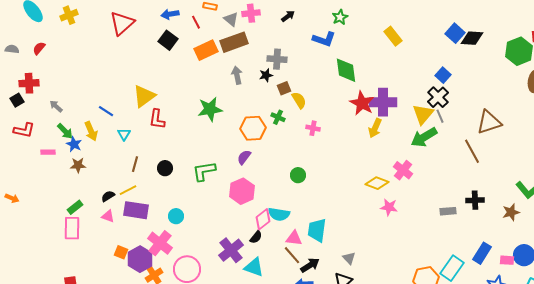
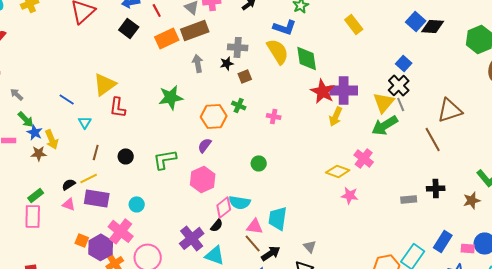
yellow semicircle: (299, 100) -> (278, 51), moved, size x1.5
yellow arrow: (91, 131) -> (52, 139), moved

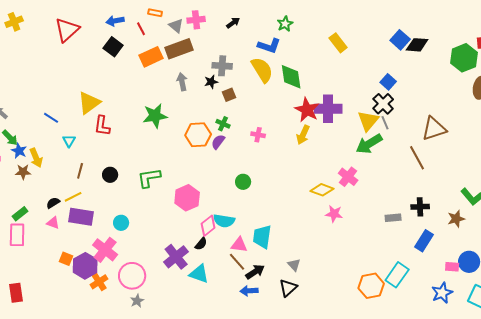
yellow arrow: (336, 116) -> (303, 135), moved
purple semicircle: (205, 145) -> (218, 142), moved
blue rectangle: (443, 241) -> (424, 241), moved

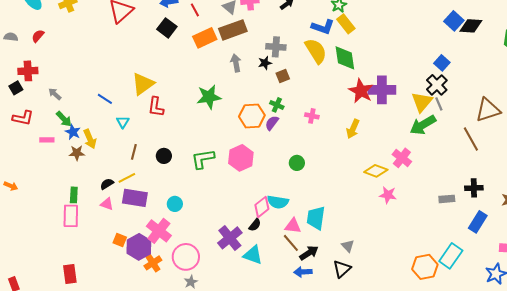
yellow rectangle: (338, 43) -> (346, 24), moved
yellow arrow: (303, 135) -> (353, 129), moved
pink hexagon: (187, 198) -> (241, 158), moved
green rectangle: (20, 214) -> (74, 195), turned -49

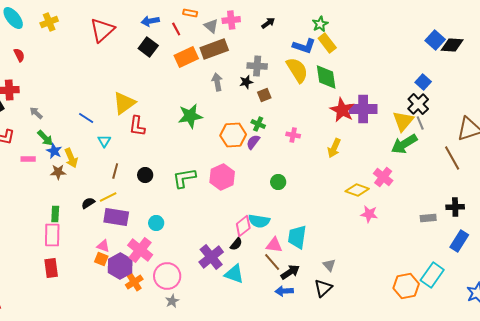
red semicircle: (38, 36) -> (19, 55), turned 112
pink triangle: (107, 204) -> (103, 246), moved
red rectangle: (70, 274) -> (51, 268), moved

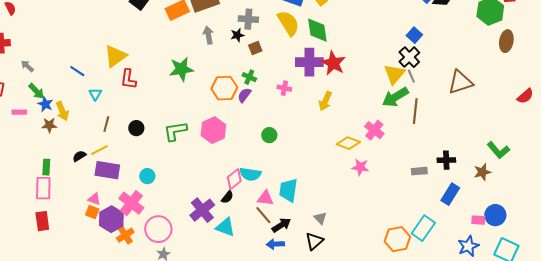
purple cross: (363, 109) -> (309, 62), moved
brown line: (452, 158) -> (415, 111), moved, turned 35

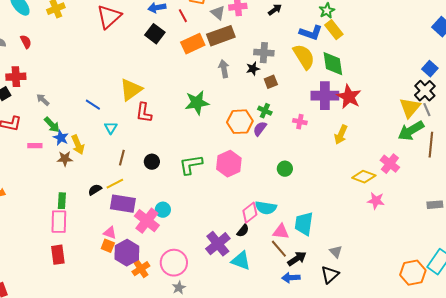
pink cross: (131, 203) -> (147, 221), moved

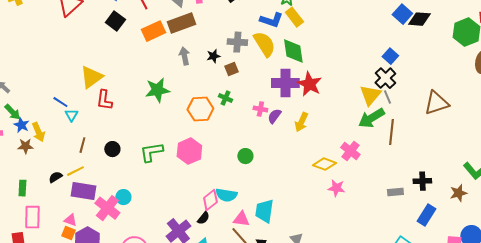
gray cross: (264, 53) -> (237, 42), moved
blue line: (93, 105) -> (60, 102), moved
purple semicircle: (260, 129) -> (274, 116), moved
pink rectangle: (59, 222) -> (32, 217), moved

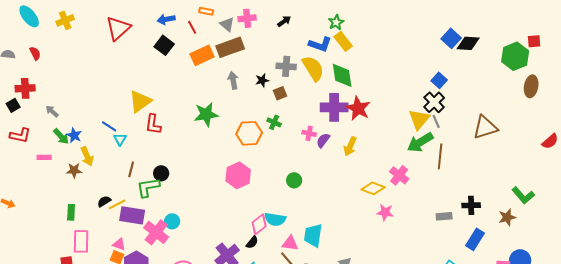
blue star: (21, 125) -> (74, 135), moved
green L-shape: (151, 152) -> (148, 187), moved
yellow line: (75, 171) -> (117, 204), moved

